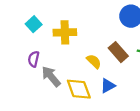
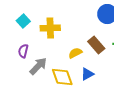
yellow semicircle: (94, 61) -> (75, 53), turned -72
gray arrow: (51, 76) -> (38, 66), turned 84

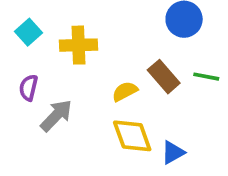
blue triangle: (87, 74) -> (173, 152), moved
yellow diamond: (62, 77) -> (132, 136), moved

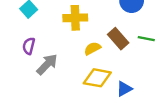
yellow cross: (78, 45) -> (75, 18), moved
yellow diamond: (132, 136) -> (97, 78), turned -60

